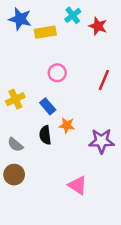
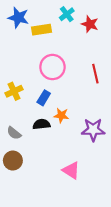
pink circle: (57, 73) -> (52, 67), size x1.5
red line: (104, 80) -> (95, 74), turned -36
blue rectangle: (48, 106) -> (44, 98), turned 72
black semicircle: (45, 135) -> (41, 124), turned 91

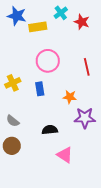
blue rectangle: (44, 98) -> (40, 89), turned -40
orange star: (61, 115) -> (70, 97), moved
black semicircle: (41, 124) -> (50, 130), moved

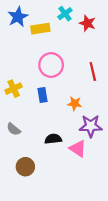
blue star: (17, 16) -> (18, 17), turned 30
brown circle: (12, 146) -> (25, 167), moved
pink triangle: (65, 155) -> (78, 149), moved

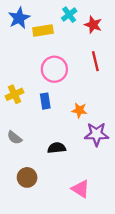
red line: (93, 71) -> (95, 61), moved
pink triangle: (78, 149) -> (81, 189), moved

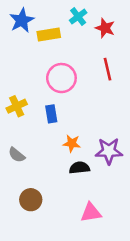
orange star: (79, 110) -> (72, 143), moved
black semicircle: (57, 148) -> (79, 168), moved
pink triangle: (81, 189) -> (91, 213), turned -42

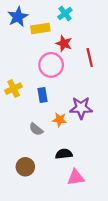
red star: (105, 28) -> (64, 44), moved
purple star: (109, 151) -> (81, 108), moved
gray semicircle: (17, 155) -> (36, 129), moved
black semicircle: (79, 168) -> (64, 154), moved

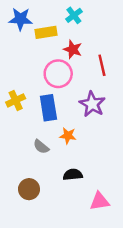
blue star: (18, 17) -> (20, 19), turned 30
blue rectangle: (42, 95) -> (48, 108), size x1.5
purple star: (81, 108) -> (92, 104), moved, turned 30
pink triangle: (76, 177) -> (99, 201), moved

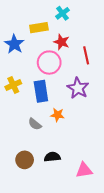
blue star: (20, 19) -> (14, 44), moved, turned 30
black semicircle: (73, 175) -> (52, 157), moved

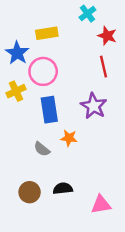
cyan cross: (63, 13) -> (87, 14), moved
red star: (61, 42) -> (107, 36), moved
pink circle: (49, 63) -> (43, 71), moved
yellow cross: (13, 85) -> (16, 91), moved

